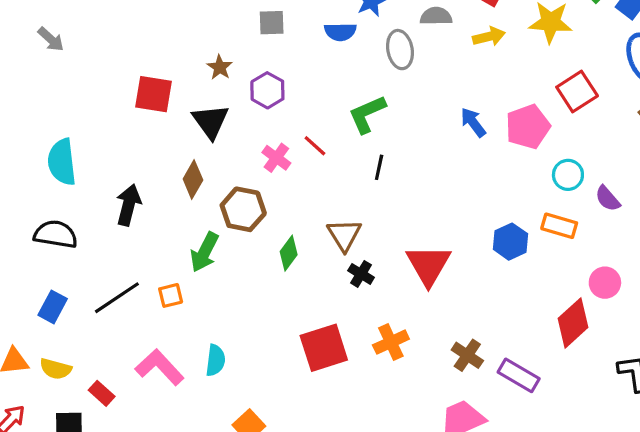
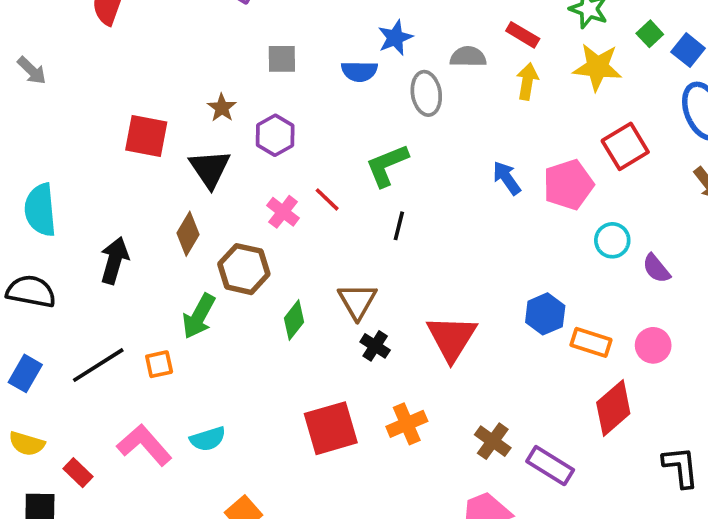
yellow arrow: (489, 37) -> (527, 81), turned -68
orange rectangle: (559, 226) -> (591, 342), moved
pink circle: (605, 283) -> (653, 345), moved
cyan semicircle: (215, 360) -> (208, 439), turned 64

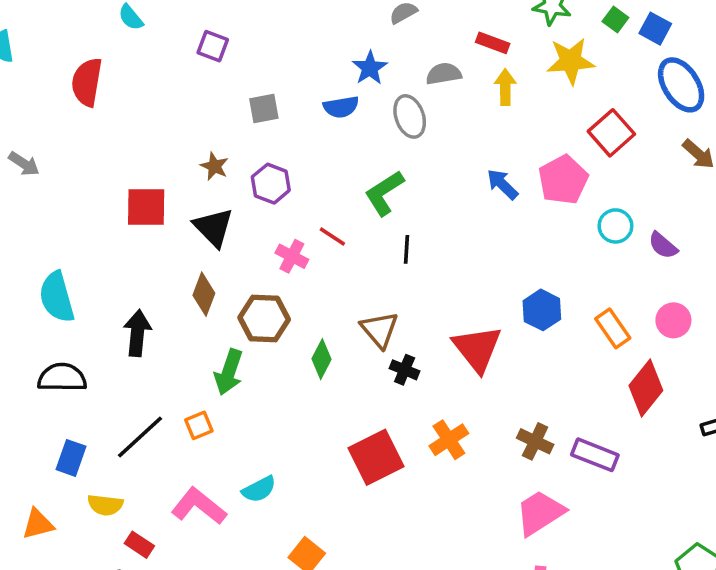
blue hexagon: (545, 314) -> (542, 310), moved
orange rectangle: (591, 342) -> (613, 328), turned 48
yellow semicircle: (27, 444) -> (105, 505), moved

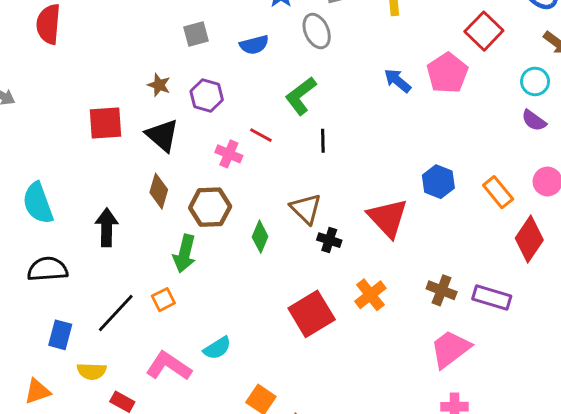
blue semicircle: (341, 107) -> (254, 45), moved
cyan circle: (615, 226) -> (535, 81), moved

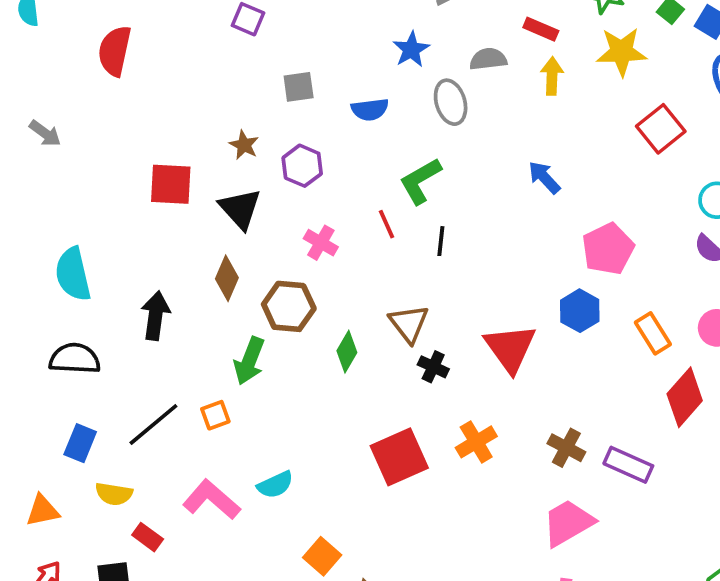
pink pentagon: (447, 73) -> (608, 249), moved
red line: (261, 135) -> (387, 224), moved, turned 30

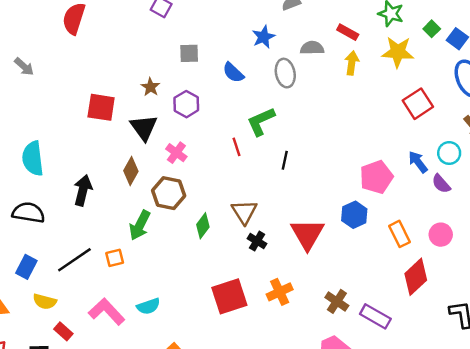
blue semicircle: (370, 110) -> (233, 73), turned 45
blue arrow: (544, 177) -> (418, 162), moved
black line: (441, 241) -> (285, 160), moved
pink cross: (321, 243) -> (176, 153), moved

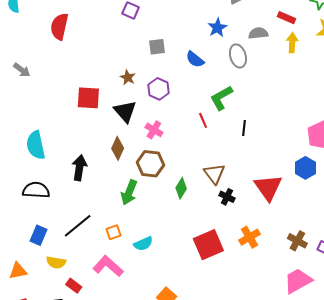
orange square: (115, 258) -> (113, 232), moved
cyan semicircle: (148, 306) -> (143, 244), moved

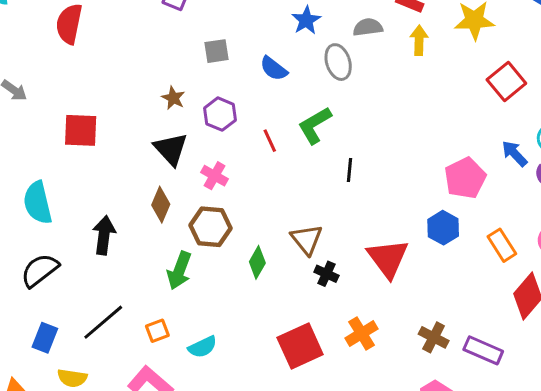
red square: (88, 98) -> (81, 130), moved
red line: (203, 120) -> (270, 141), moved
black semicircle: (36, 190) -> (40, 270), turned -40

